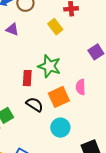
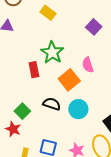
green star: (49, 66) -> (52, 53), turned 30
black semicircle: (35, 104) -> (52, 104), moved

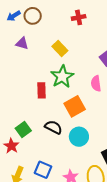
yellow rectangle: (48, 13) -> (60, 48), moved
pink semicircle: (88, 65) -> (96, 84), moved

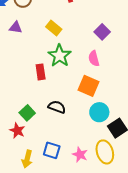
orange square: (75, 106) -> (89, 86), moved, turned -30
cyan circle: (79, 137) -> (99, 112), moved

